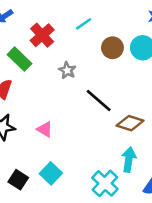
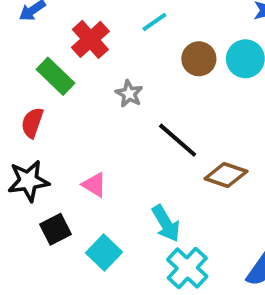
cyan arrow: (129, 160) -> (166, 223), moved, turned 140
black square: (18, 180) -> (56, 229), moved, turned 30

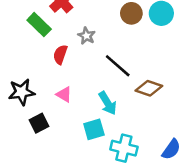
red semicircle: (32, 123) -> (60, 55), moved
cyan arrow: (166, 223) -> (108, 103), moved
cyan square: (104, 253) -> (94, 129), moved, turned 30
cyan cross: (187, 268) -> (124, 148), turned -30

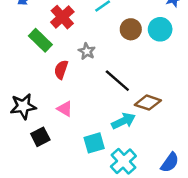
cyan arrow: (108, 103) -> (123, 121), moved, turned -85
cyan cross: (124, 148) -> (123, 161), turned 35

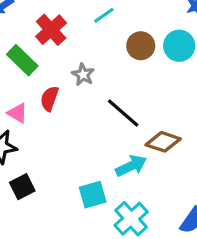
pink triangle: (65, 109) -> (17, 113), moved

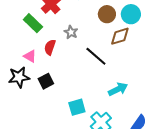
brown diamond: (163, 142) -> (120, 36), moved, turned -35
cyan arrow: (131, 166) -> (118, 89), moved
black square: (22, 187) -> (46, 81), moved

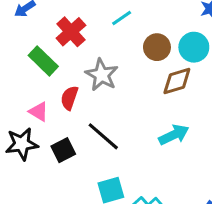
gray star: (71, 32) -> (102, 75), size x1.5
black line: (96, 56) -> (103, 136), moved
cyan arrow: (118, 89) -> (174, 135), moved

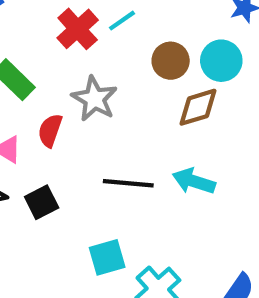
red cross: (71, 32) -> (78, 29), moved
cyan arrow: (174, 135) -> (194, 181), turned -136
black line: (103, 136) -> (128, 183), moved, turned -36

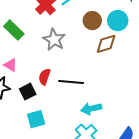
red semicircle: (50, 130) -> (45, 77), moved
cyan arrow: (194, 181) -> (91, 109), moved, turned -30
cyan square: (107, 257) -> (36, 119), moved

